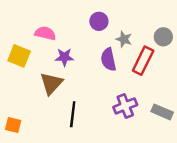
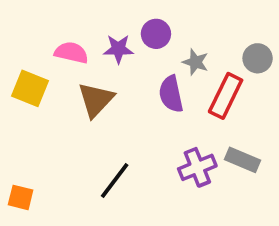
purple star: (64, 57) -> (118, 49), moved
brown triangle: (51, 83) -> (96, 100), moved
gray rectangle: (162, 112) -> (242, 160), moved
black line: (73, 114) -> (115, 181), turned 30

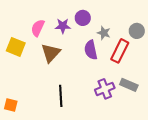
pink semicircle: (71, 53) -> (38, 28), turned -78
black line: (115, 181) -> (61, 96), turned -40

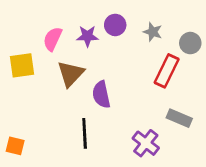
gray star: (104, 33) -> (153, 32), moved
yellow square: (16, 47) -> (22, 65), turned -30
purple semicircle: (91, 50) -> (101, 95), moved
purple cross: (105, 89) -> (146, 143), moved, turned -30

